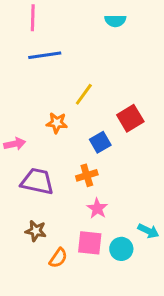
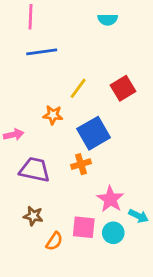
red square: (130, 118) -> (123, 88), moved
blue square: (100, 142) -> (94, 133), size x1.6
pink star: (97, 208) -> (110, 199), moved, size x1.4

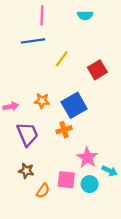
pink line: (30, 17) -> (42, 15), moved
yellow line: (78, 88) -> (62, 59), moved
orange star: (53, 115) -> (42, 101), moved
purple trapezoid: (35, 170) -> (27, 134), turned 55

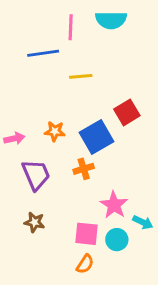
pink line: (42, 15) -> (71, 27), moved
cyan semicircle: (85, 15) -> (111, 20), size x1.5
yellow line: (62, 59) -> (81, 76), turned 49
red square: (97, 70) -> (127, 112), moved
orange semicircle: (43, 191) -> (85, 264), moved

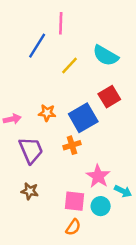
cyan semicircle: (111, 20) -> (106, 56), moved, turned 30
blue line: (43, 53) -> (37, 46), turned -50
yellow line: (81, 76) -> (69, 66), turned -42

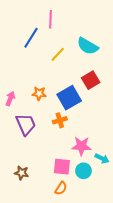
pink arrow: (12, 119) -> (10, 99), turned -56
pink star: (98, 176) -> (81, 146), turned -30
brown star: (30, 191) -> (22, 173), moved

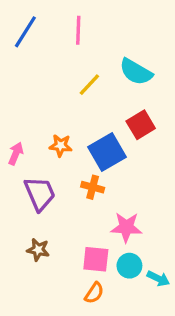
blue line: (31, 38) -> (25, 32), moved
orange cross: (60, 120) -> (93, 187), turned 32
cyan arrow: (102, 158) -> (158, 278), moved
brown star: (22, 173) -> (38, 250), moved

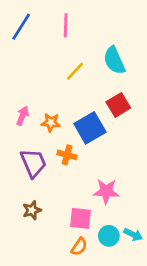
cyan semicircle: (136, 72) -> (114, 60), turned 36
pink arrow: (16, 154) -> (22, 116), moved
orange cross: (93, 187) -> (67, 155), moved
brown star: (38, 250) -> (32, 210), turned -30
cyan circle: (129, 266) -> (109, 236), moved

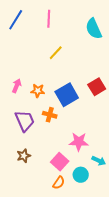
cyan semicircle: (114, 60) -> (94, 29), moved
red square: (118, 105) -> (97, 87), moved
pink square: (81, 218) -> (60, 162), turned 36
cyan arrow: (133, 235) -> (99, 161), moved

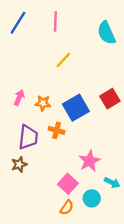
purple trapezoid: (25, 121) -> (28, 137), turned 30
pink star: (79, 142) -> (89, 161), turned -30
brown star: (24, 156) -> (19, 164), moved

